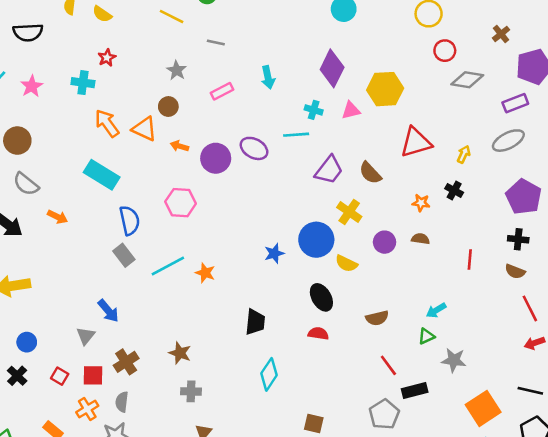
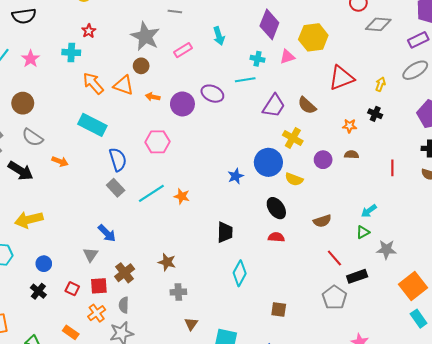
gray star: (177, 70) -> (145, 36), size x1.8

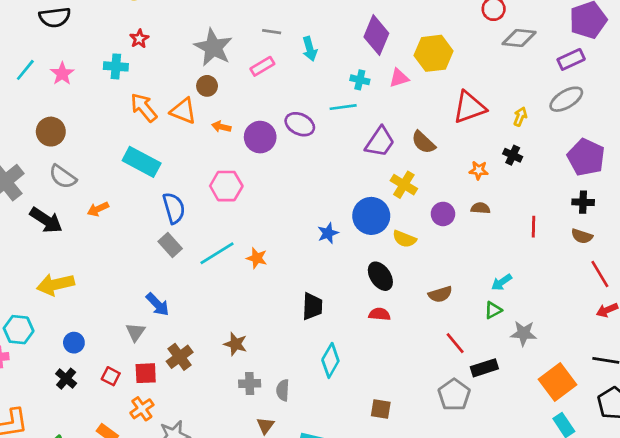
gray line: (175, 12) -> (272, 32), moved
orange arrow: (60, 161) -> (98, 209), turned 133
gray semicircle: (124, 305) -> (283, 390), moved

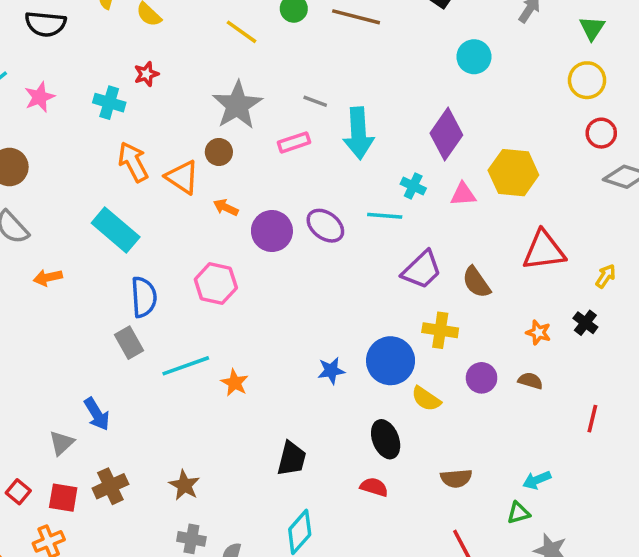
cyan arrow: (310, 49) -> (359, 133), size x1.6
yellow cross: (404, 185) -> (440, 330), turned -35

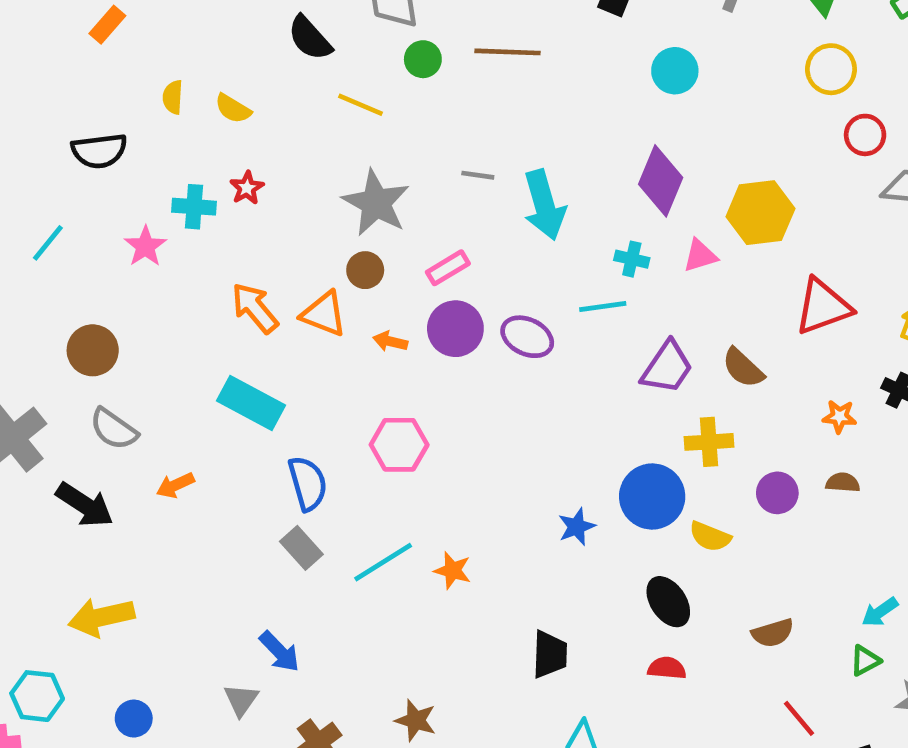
pink star: (40, 97) -> (145, 246), moved
cyan cross: (109, 103) -> (194, 207), moved
pink rectangle: (294, 142) -> (448, 268), moved
purple circle: (272, 231) -> (455, 329), moved

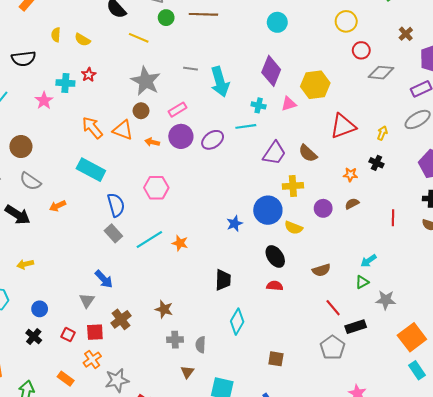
purple ellipse: (527, 337) -> (213, 140), turned -60
brown semicircle: (843, 483) -> (352, 204), turned -32
yellow arrow: (101, 617) -> (25, 264), size x0.6

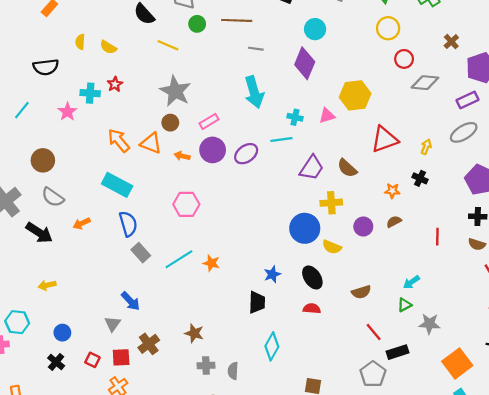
gray line: (191, 69) -> (256, 49), moved
purple diamond: (271, 71) -> (305, 63), moved
blue semicircle: (116, 205) -> (128, 224), moved
blue star: (235, 224) -> (272, 274), moved

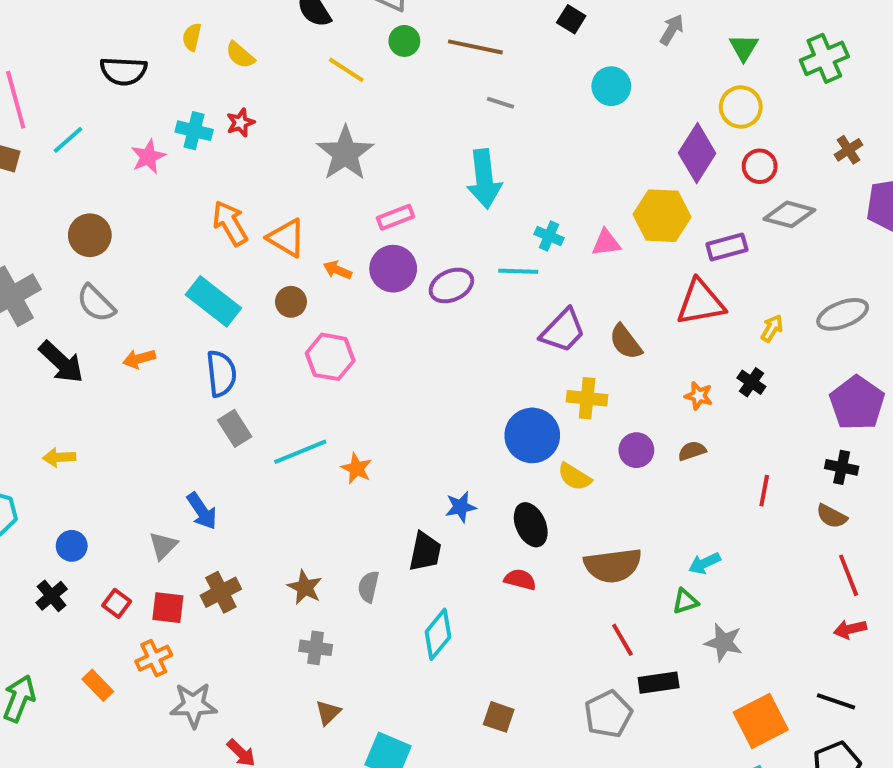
purple diamond: (305, 63) -> (697, 153), moved
purple rectangle: (467, 100) -> (727, 247), moved
brown circle: (170, 123) -> (291, 302), moved
brown semicircle: (361, 292) -> (613, 565), size x1.6
gray semicircle: (233, 371) -> (368, 587), moved

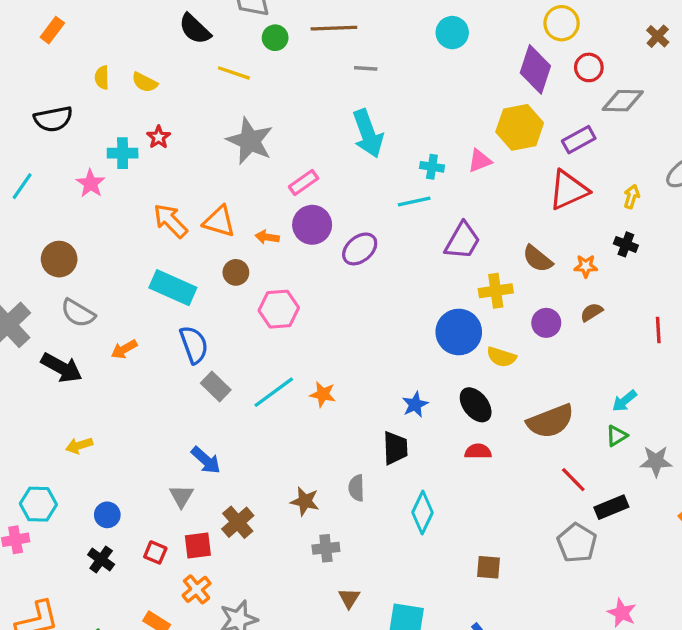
purple ellipse: (451, 285) -> (360, 249), moved
brown semicircle: (626, 342) -> (538, 259), moved

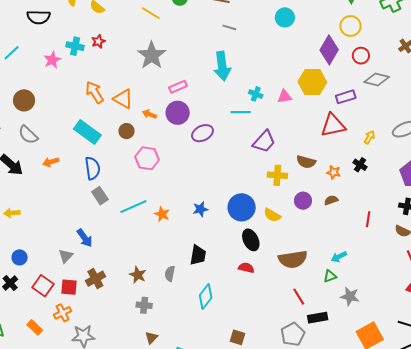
brown semicircle: (538, 259) -> (306, 162), turned -36
blue circle: (459, 332) -> (242, 207), moved
blue star: (415, 405) -> (200, 209), moved
red square: (155, 552) -> (43, 286), size x1.5

